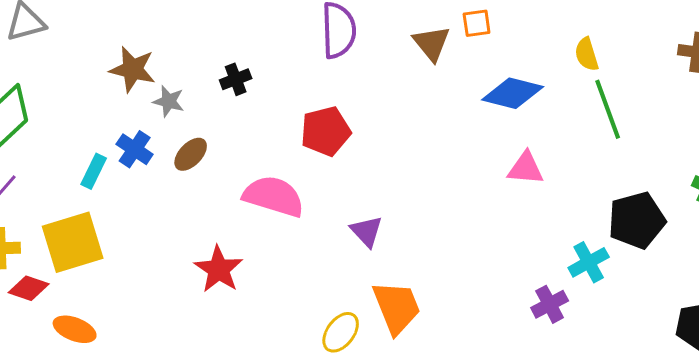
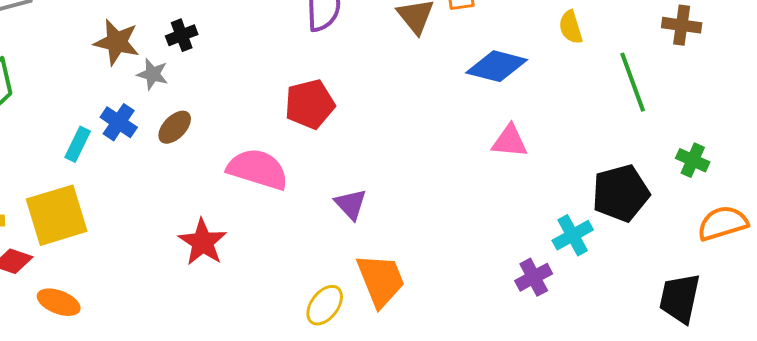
black cross: (236, 79) -> (182, 35), moved
green line: (608, 109) -> (633, 82), moved

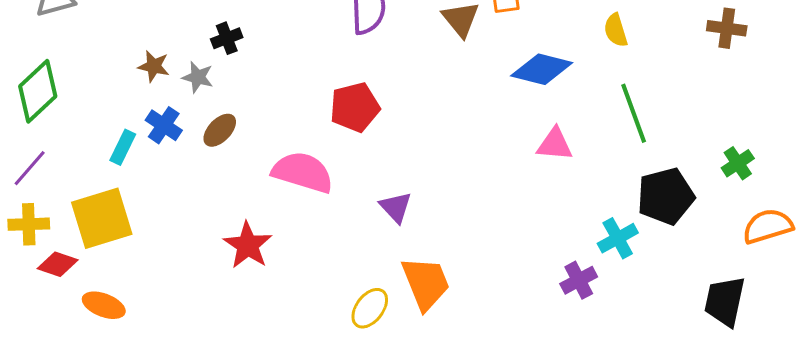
brown star: (117, 42) -> (154, 66), moved, size x0.7
green line: (633, 82) -> (634, 113), moved
green cross: (693, 160) -> (738, 163), turned 32

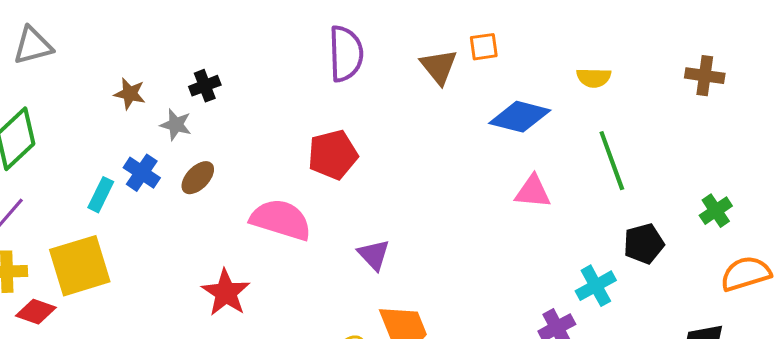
yellow semicircle: (616, 30) -> (594, 78), turned -72
brown star: (154, 66) -> (130, 94), moved
black pentagon: (666, 196) -> (644, 244), size x0.7

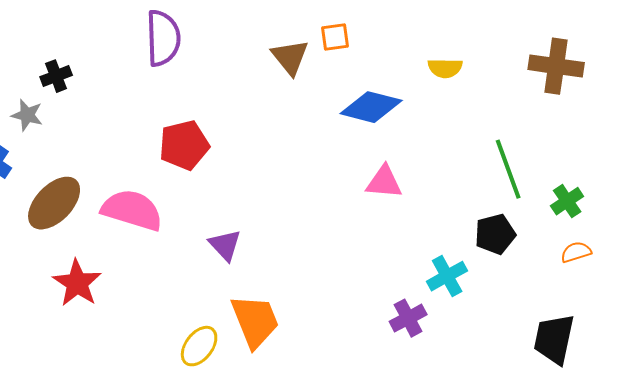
purple semicircle: (346, 54) -> (163, 38), moved
brown cross: (705, 76) -> (556, 66), size x1.4
green line: (612, 161) -> (508, 169), moved
brown ellipse: (198, 178) -> (54, 203), moved, size x1.6
orange semicircle: (746, 274) -> (576, 252), moved, size x0.6

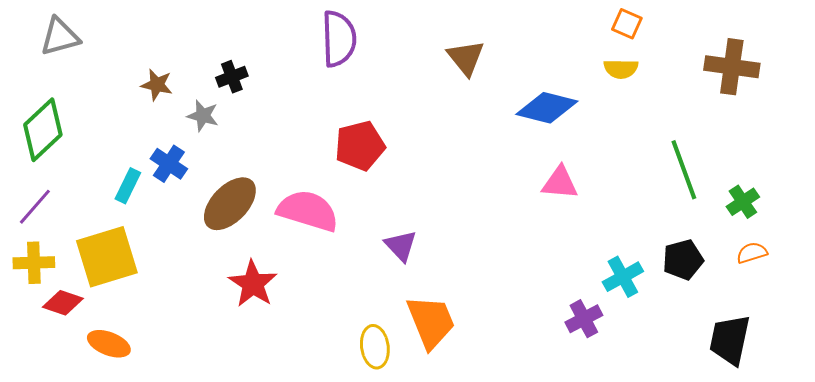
orange square: (335, 37) -> (627, 24), moved, turned 32
black pentagon: (495, 234) -> (683, 260), moved
yellow ellipse: (199, 346) -> (375, 347), turned -45

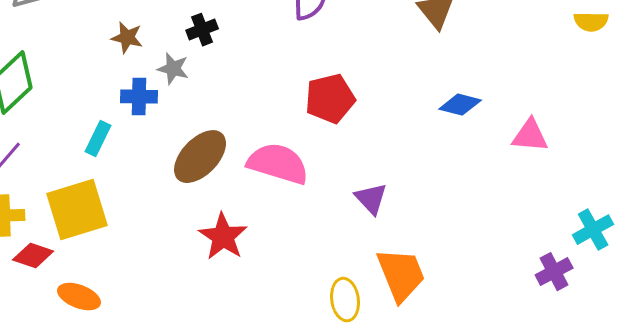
blue diamond: (547, 108) -> (460, 105), moved, size x0.7
blue cross: (169, 164) -> (139, 97), moved, turned -33

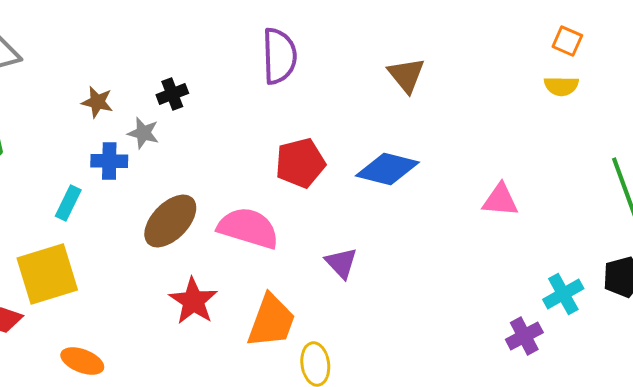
blue diamond: (460, 105) -> (387, 169), moved, size x1.5
orange trapezoid: (401, 275) -> (271, 321), moved, turned 42
orange ellipse: (79, 297) -> (82, 361), moved

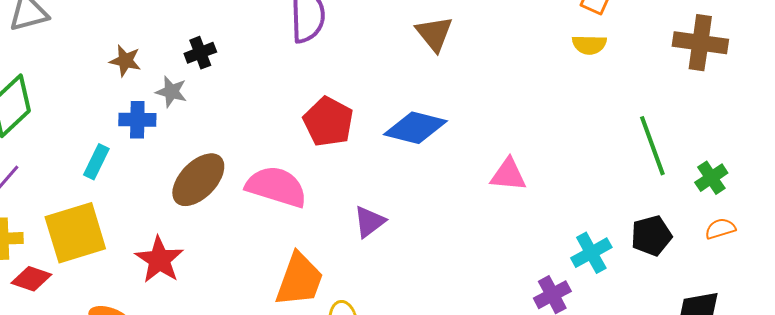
red pentagon: (300, 163) -> (328, 122), turned -30
pink triangle: (500, 200) -> (508, 175), moved
purple triangle: (341, 263) -> (369, 222), turned 36
red star: (193, 301) -> (159, 260), moved

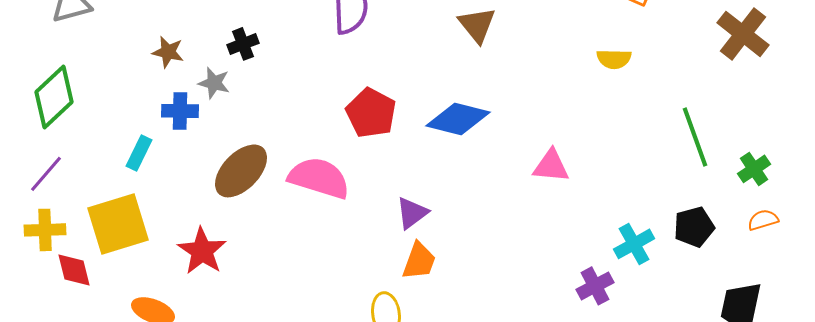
brown cross: (700, 43) -> (743, 34), turned 30
yellow semicircle: (589, 45) -> (614, 59), moved
red diamond: (31, 279) -> (74, 270), turned 57
orange trapezoid: (299, 280) -> (419, 261), moved, size x0.7

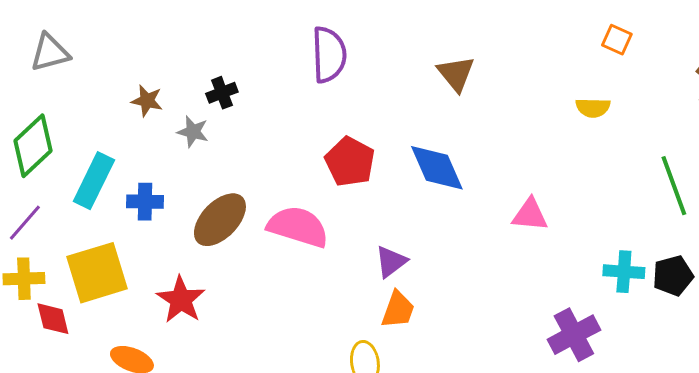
blue cross: (180, 111) -> (145, 202), moved
blue diamond: (458, 119) -> (437, 168), turned 52
cyan rectangle: (139, 153) -> (94, 181), moved, size x1.6
cyan cross: (634, 244) -> (624, 272), moved, turned 33
purple cross: (595, 286) -> (574, 335), size x1.4

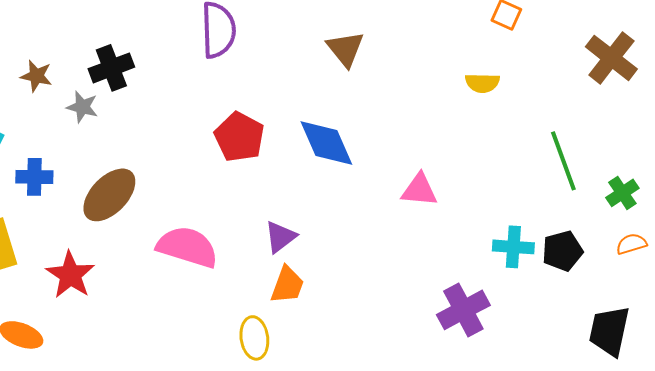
black cross: (222, 93) -> (111, 68), size x1.4
pink semicircle: (298, 227) -> (187, 247), moved

